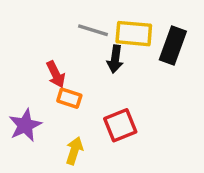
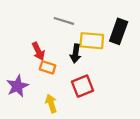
yellow rectangle: (134, 34) -> (92, 41), moved
black arrow: (115, 59) -> (76, 53), moved
yellow arrow: (74, 151) -> (51, 103), turned -36

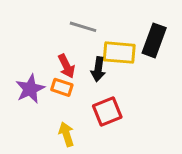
red arrow: (38, 51) -> (66, 66), moved
purple star: (17, 86) -> (30, 89), moved

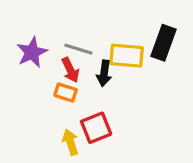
gray line: (83, 27) -> (78, 49), moved
purple star: (30, 89) -> (32, 52), moved
red square: (107, 112) -> (96, 128), moved

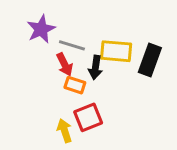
black rectangle: (163, 43) -> (150, 60), moved
purple star: (32, 52) -> (41, 29), moved
orange rectangle: (66, 92) -> (75, 85), moved

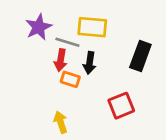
yellow rectangle: (116, 51) -> (92, 27), moved
red arrow: (65, 64) -> (61, 60), turned 35
red square: (88, 117) -> (121, 106), moved

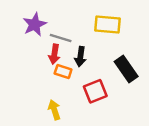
yellow rectangle: (92, 27) -> (108, 24), moved
black rectangle: (140, 56) -> (126, 69), moved, turned -55
red square: (121, 106) -> (95, 91), moved

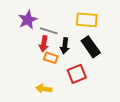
black rectangle: (126, 69) -> (91, 47), moved
yellow arrow: (54, 110) -> (44, 89), turned -63

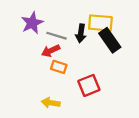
red arrow: (44, 44) -> (51, 51), turned 56
black arrow: (65, 46) -> (81, 33), moved
black rectangle: (91, 47) -> (110, 40), moved

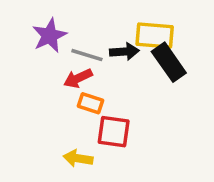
black arrow: (81, 33) -> (124, 52), turned -102
red square: (89, 85) -> (114, 132), moved, turned 30

